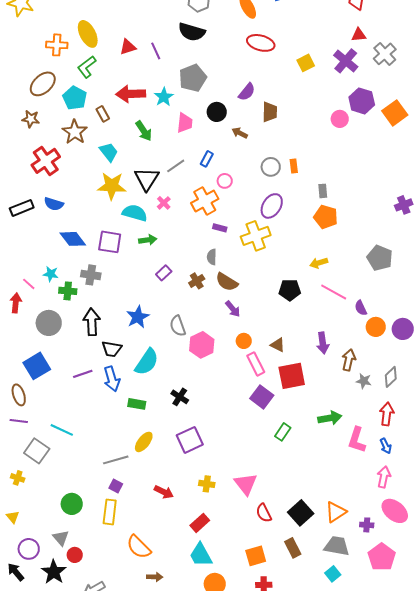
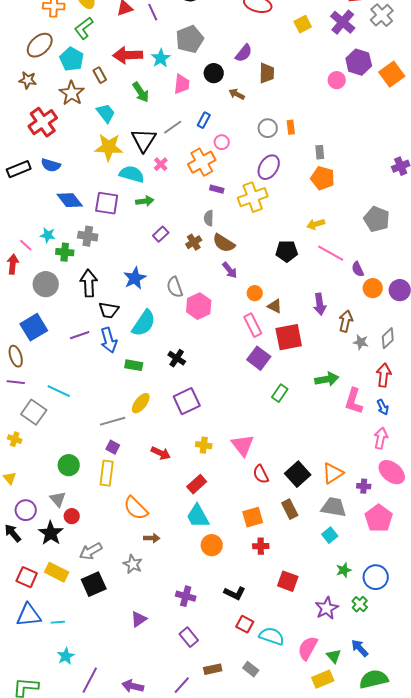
orange circle: (244, 341) -> (255, 293), moved

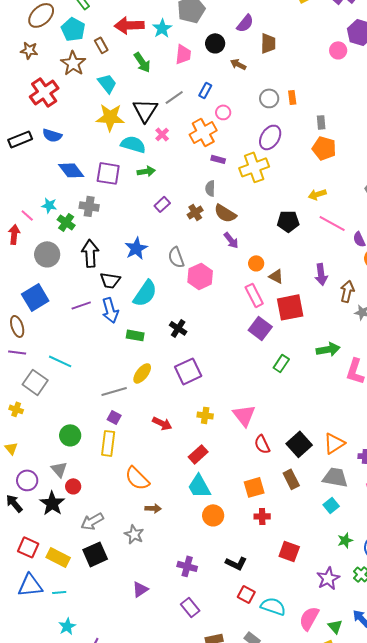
green cross: (65, 252) -> (66, 222), turned 30
yellow rectangle: (57, 572) -> (58, 557), moved

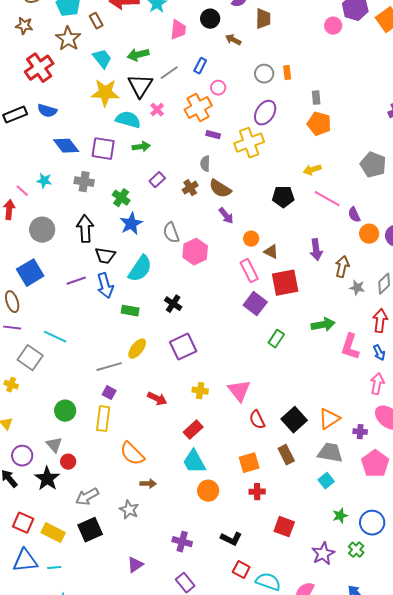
green arrow: (142, 62) -> (138, 55), moved, turned 110
green cross: (66, 222) -> (121, 198), moved

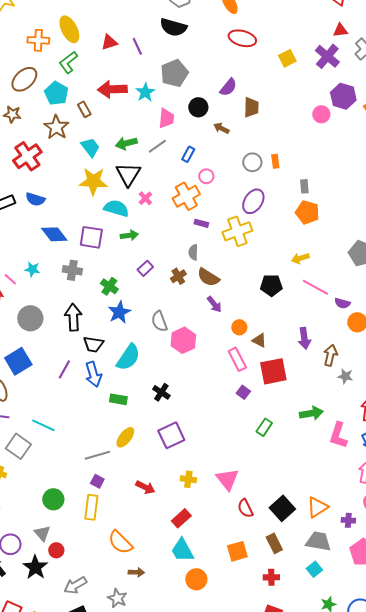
gray line: (169, 73) -> (157, 146), moved
purple semicircle: (354, 215) -> (342, 303), turned -49
purple line: (76, 281) -> (64, 369), turned -42
purple square: (255, 304) -> (243, 392), size x0.6
red cross: (257, 492) -> (271, 577), moved

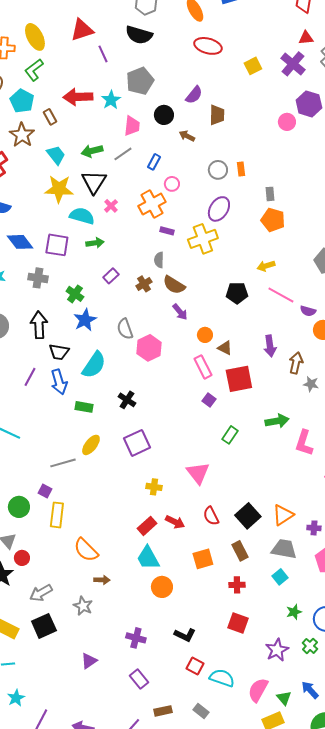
red triangle: (109, 42) -> (82, 30), moved, size x1.4
pink triangle: (227, 479) -> (198, 473), moved
purple square: (97, 481) -> (45, 491), moved
red arrow: (145, 487) -> (175, 522), moved

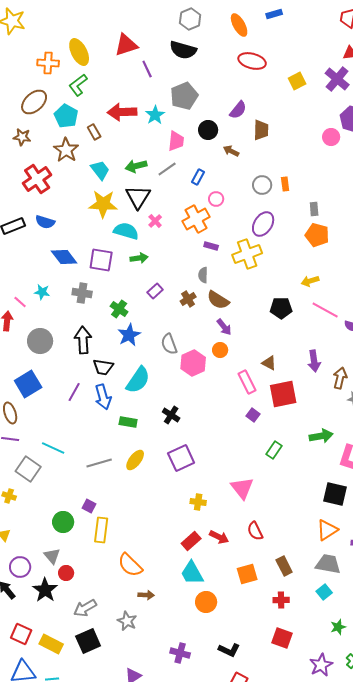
orange circle: (205, 335) -> (220, 350), moved
gray line: (63, 463) -> (99, 463), moved
black square: (248, 516) -> (335, 494), moved, turned -35

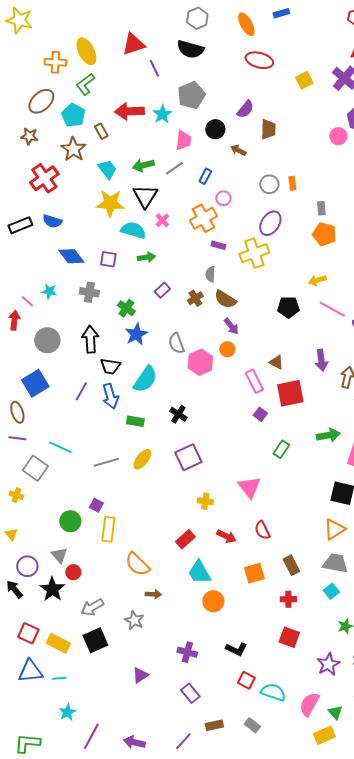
purple square: (101, 260) -> (108, 259), size x0.7
red rectangle: (191, 541) -> (185, 539), moved

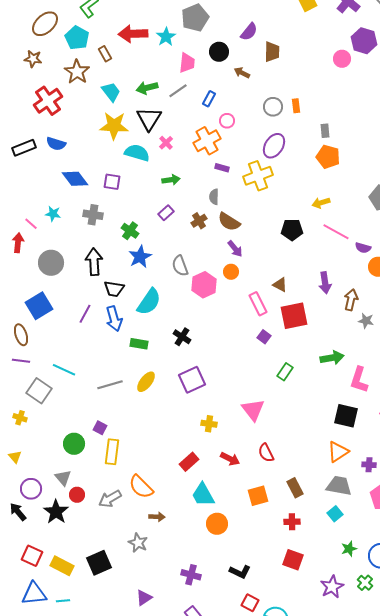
green arrow: (146, 257) -> (171, 180), moved
gray arrow: (92, 607) -> (110, 499), moved

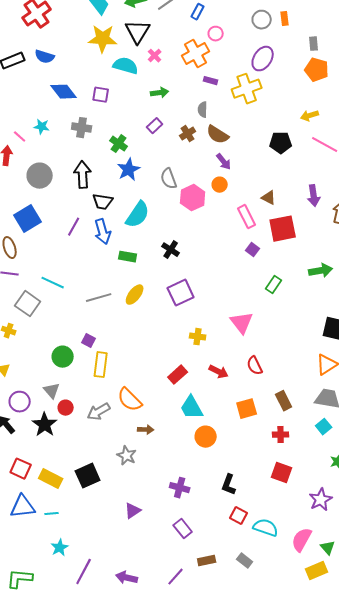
black L-shape: (240, 572) -> (229, 485), turned 85

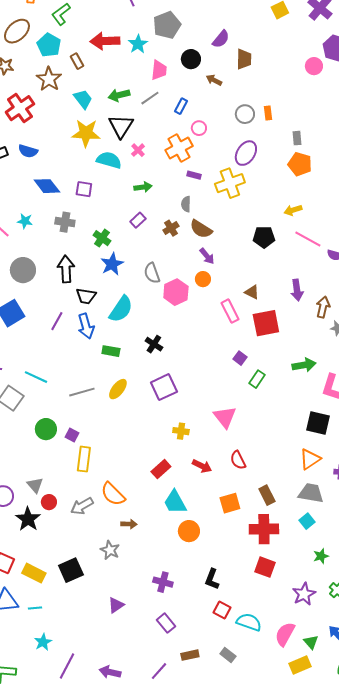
purple square: (253, 250) -> (240, 358), moved
green circle: (63, 357) -> (46, 429), moved
red cross: (281, 435) -> (264, 529), size x1.8

